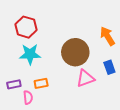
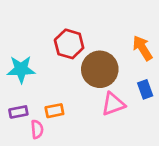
red hexagon: (26, 27) -> (69, 44), moved
cyan star: (30, 54) -> (21, 69), moved

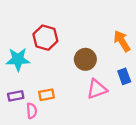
red hexagon: (69, 44) -> (45, 38), moved
brown circle: (100, 69) -> (85, 59), size x0.7

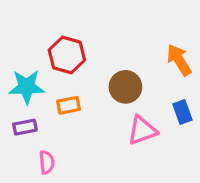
orange rectangle: (47, 95) -> (69, 105), moved
purple rectangle: (16, 96) -> (25, 127), moved

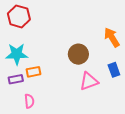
red hexagon: (67, 55) -> (19, 16), moved
orange rectangle: (69, 105) -> (33, 72), moved

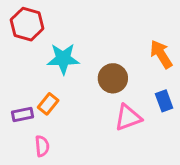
cyan star: (17, 54) -> (63, 59), moved
orange rectangle: (33, 72) -> (48, 104), turned -40

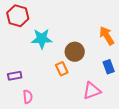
orange rectangle: (48, 104) -> (62, 69), moved, turned -64
pink triangle: (128, 117) -> (92, 91), moved

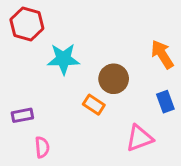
orange rectangle: (62, 69) -> (94, 105), turned -32

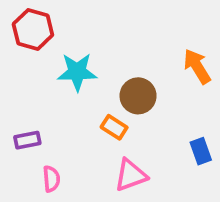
blue rectangle: (165, 102) -> (201, 151), moved
pink triangle: (139, 138) -> (131, 175), moved

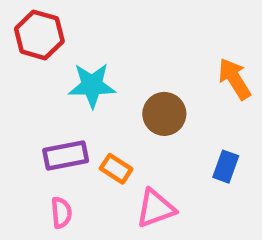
orange rectangle: (114, 127) -> (116, 169), moved
purple rectangle: (27, 140) -> (66, 156), moved, size x1.4
blue rectangle: (201, 151) -> (226, 167), moved, turned 40

